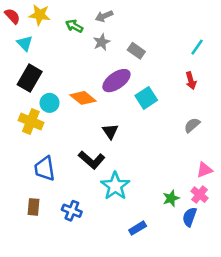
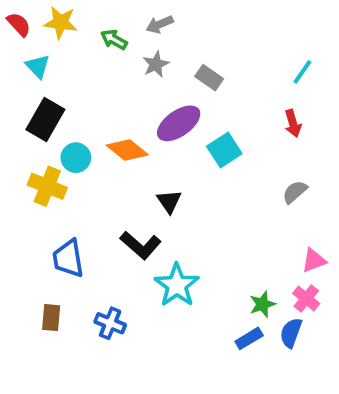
blue rectangle: (138, 228) -> (249, 338), moved

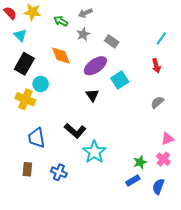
orange diamond: (127, 150) -> (61, 56), moved, turned 30
black triangle: (169, 201) -> (92, 95), moved
blue semicircle: (291, 333) -> (158, 187), moved

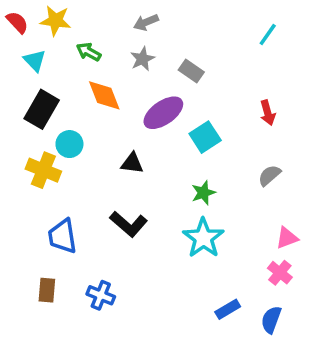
green arrow: (61, 21) -> (89, 52), moved
cyan line: (161, 38) -> (268, 34), moved
black triangle: (92, 95) -> (132, 163), moved, turned -48
cyan star: (94, 152) -> (203, 238), moved
green star: (140, 162) -> (203, 193), moved

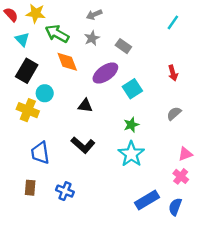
green arrow: (89, 52) -> (57, 34), size x1.5
blue rectangle: (228, 309) -> (147, 200), size x1.5

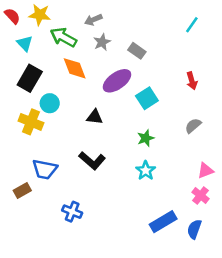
gray arrow: (94, 15) -> (93, 20), moved
blue trapezoid: (40, 153) -> (45, 169), turned -70
cyan star: (131, 154) -> (146, 171), size x0.7
brown rectangle: (30, 188) -> (22, 190), moved, turned 56

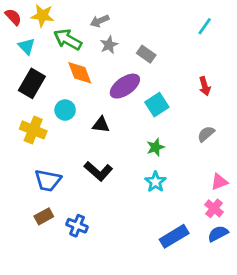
cyan circle: (50, 103) -> (65, 110), moved
brown rectangle: (22, 190) -> (44, 216), moved
blue semicircle: (194, 229) -> (218, 234), moved, turned 42

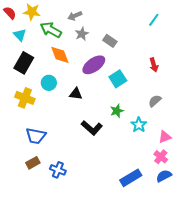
black L-shape: (98, 171) -> (92, 128), moved
cyan star: (155, 182) -> (139, 125), moved

